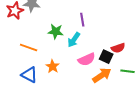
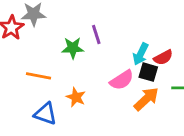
purple line: (82, 20) -> (96, 34), moved
cyan arrow: (74, 40) -> (141, 54), moved

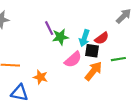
green star: (73, 48) -> (60, 37), moved

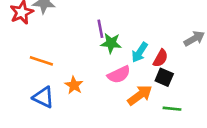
red semicircle: (102, 38) -> (161, 58), turned -40
black square: (92, 51) -> (164, 77), moved
green line: (118, 59) -> (172, 109), moved

